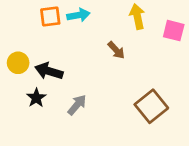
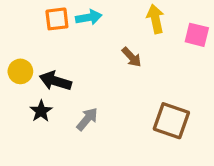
brown square: (151, 106) -> (171, 121), turned -32

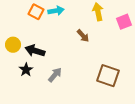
orange square: (57, 19) -> (36, 12), turned 35
pink square: (197, 35) -> (124, 22), turned -35

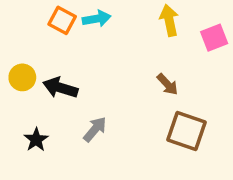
brown arrow: (83, 36) -> (167, 84), moved
black star: (26, 70) -> (36, 140), moved

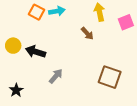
brown arrow: (167, 84) -> (87, 33), moved
black star: (36, 140) -> (16, 90), moved

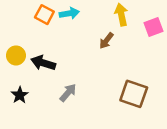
brown arrow: (87, 33) -> (106, 41), turned 80
black star: (16, 90) -> (20, 95), moved

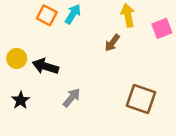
cyan arrow: (69, 13) -> (73, 14), turned -48

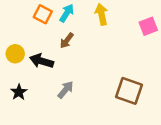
yellow arrow: (128, 15) -> (101, 14), moved
brown arrow: (112, 43) -> (67, 41), moved

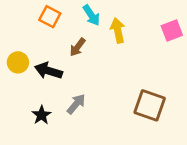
cyan arrow: (67, 13) -> (91, 15), moved, turned 114
yellow arrow: (101, 14) -> (118, 31), moved
black star: (19, 92) -> (42, 115), moved

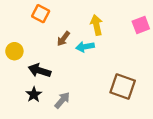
cyan arrow: (91, 15) -> (85, 47), moved, turned 114
black arrow: (48, 71) -> (39, 71), moved
gray arrow: (76, 104) -> (62, 100), moved

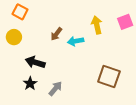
orange square: (41, 14) -> (20, 12), moved
yellow arrow: (96, 25) -> (97, 25), moved
yellow circle: (14, 51) -> (14, 37), moved

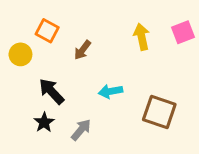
orange square: (20, 12) -> (47, 31), moved
cyan arrow: (76, 41) -> (111, 91), moved
black arrow: (35, 62) -> (52, 91), turned 30

